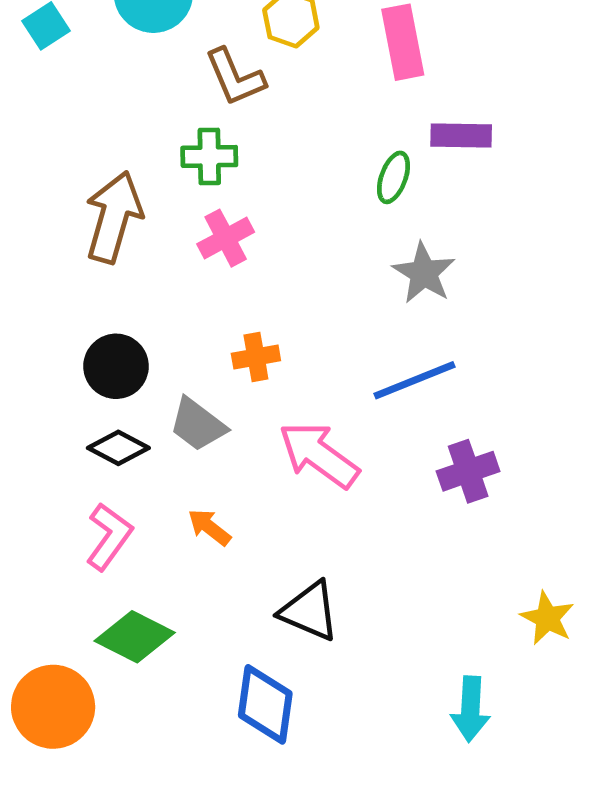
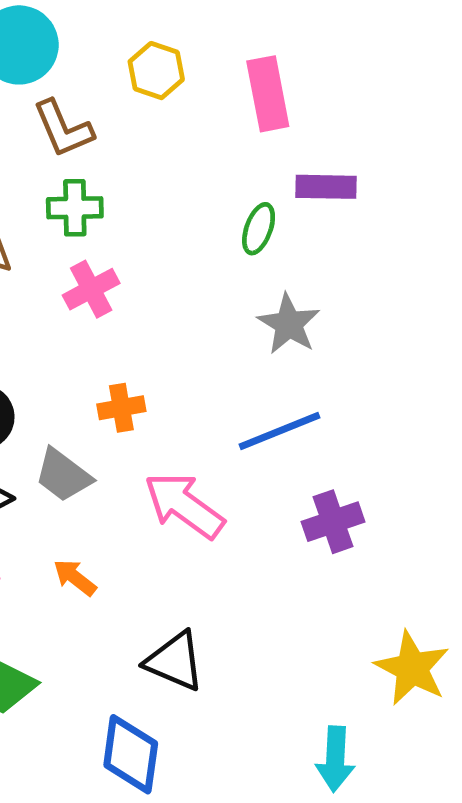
brown L-shape: (235, 77) -> (63, 129), moved
yellow star: (547, 618) -> (412, 668), size x1.4

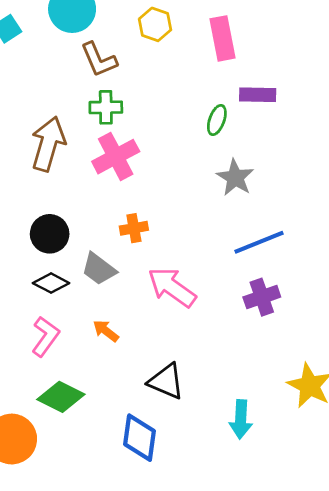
pink cross: (91, 289) -> (116, 157), size x1.4
blue line: (279, 431) -> (259, 242), moved
cyan arrow: (335, 759) -> (241, 419), moved

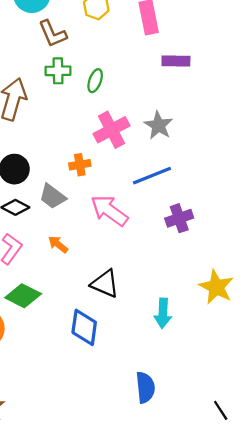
green ellipse: (217, 120) -> (95, 81), moved
pink cross: (116, 157) -> (112, 130), moved
blue line: (259, 242) -> (152, 176), moved

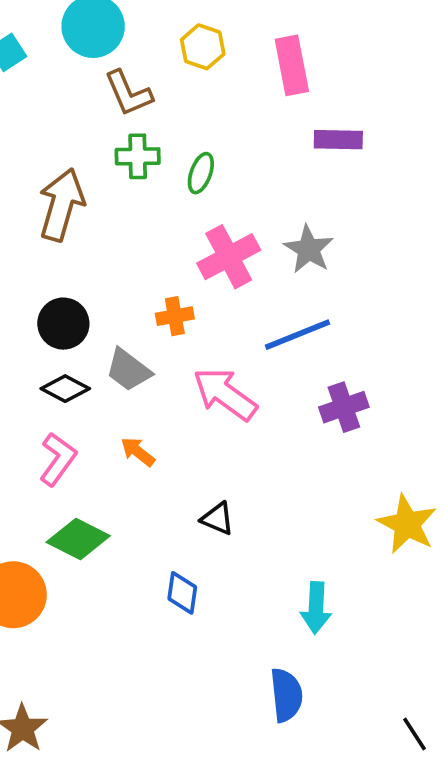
black triangle: (105, 284) -> (218, 519), size x0.7
cyan arrow: (163, 313) -> (316, 608), moved
blue diamond: (84, 327) -> (182, 593), size x0.7

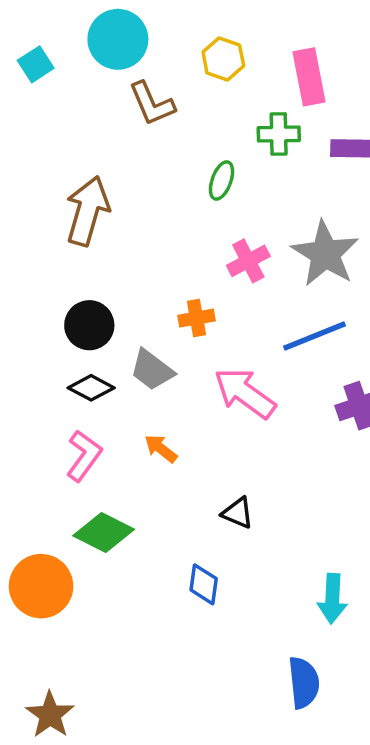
green cross: (138, 156) -> (279, 134), moved
gray star: (309, 249) -> (325, 254), size x1.4
pink cross: (229, 257) -> (248, 261), size x0.7

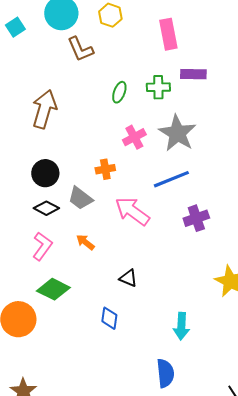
yellow hexagon: (223, 59) -> (110, 15), moved
green cross: (279, 134) -> (158, 87), moved

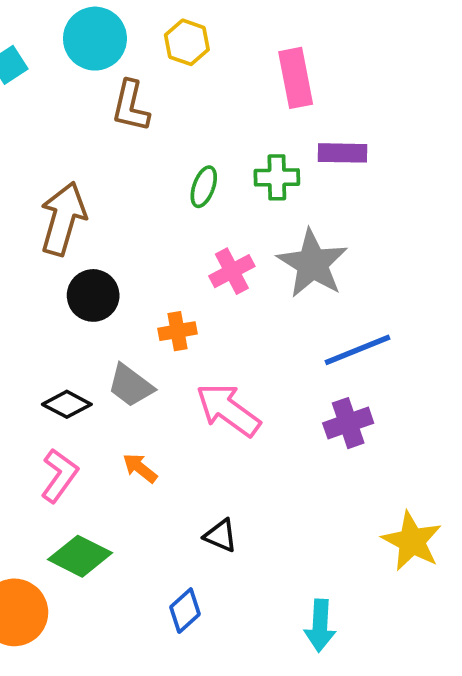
brown L-shape: (80, 49) -> (131, 106), turned 36
black circle: (45, 173) -> (93, 295), moved
blue line: (171, 179) -> (358, 350), moved
blue diamond: (109, 318) -> (185, 611), turned 40

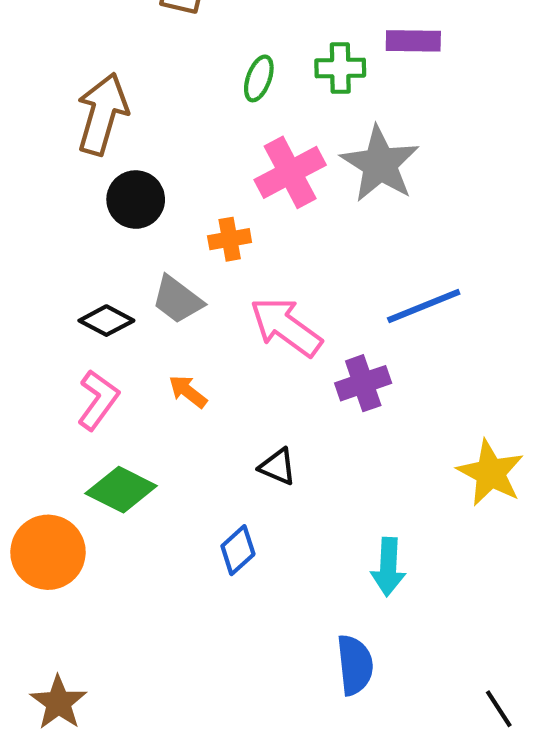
pink cross: (232, 271) -> (290, 172), size x1.4
blue line: (358, 350) -> (424, 306), moved
purple cross: (348, 423) -> (363, 383), moved

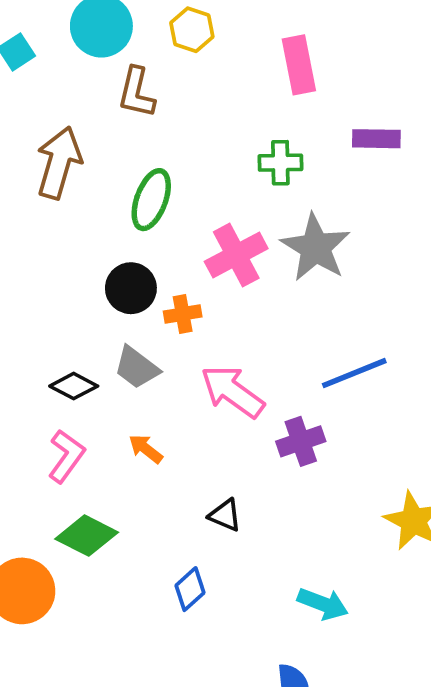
purple rectangle: (413, 41) -> (376, 139), moved
green ellipse: (259, 78) -> (151, 200), moved, size x1.5
brown arrow: (102, 114) -> (59, 163), moved
black circle: (136, 200) -> (131, 288), moved
cyan arrow: (388, 567) -> (323, 604), turned -72

